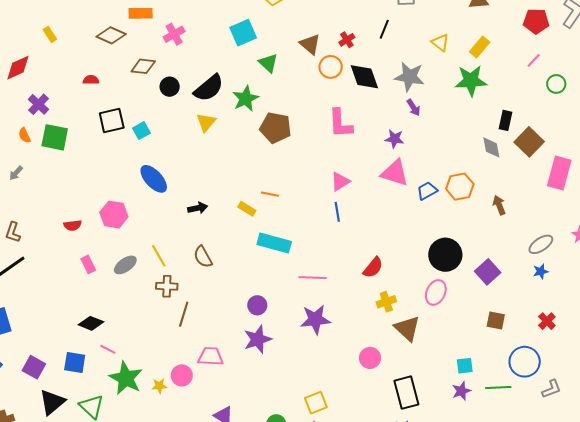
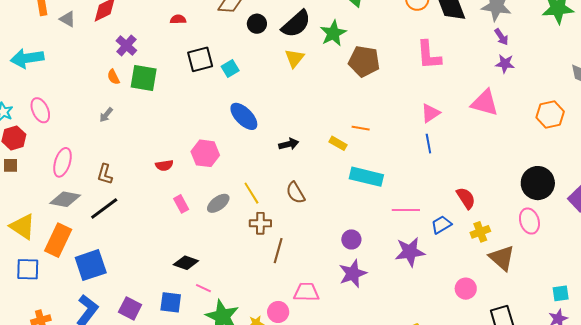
purple star: (395, 139) -> (505, 64), moved
blue trapezoid: (427, 191) -> (441, 225), moved
red semicircle: (373, 268) -> (466, 198), turned -70
pink ellipse: (436, 292) -> (529, 221), turned -40

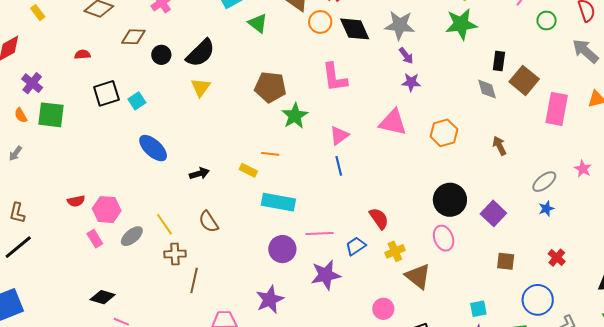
green star: (333, 33) -> (295, 116), moved
orange hexagon: (550, 115) -> (444, 133), moved
pink hexagon: (205, 153) -> (107, 210), moved
purple circle: (351, 239) -> (282, 249), moved, size x1.4

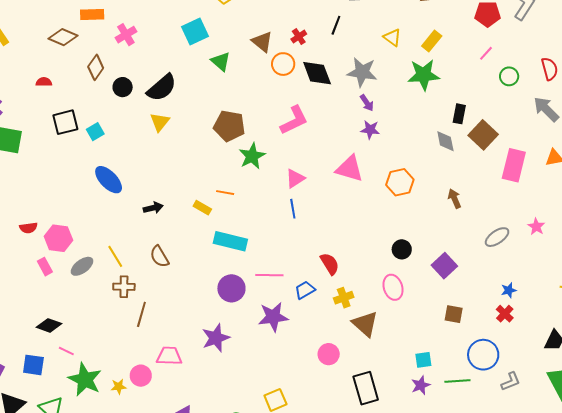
brown diamond: (133, 37) -> (96, 67), turned -60
pink L-shape: (335, 77) -> (294, 120), turned -112
black circle: (450, 200) -> (402, 249), size x0.6
blue star: (546, 209) -> (509, 290), moved

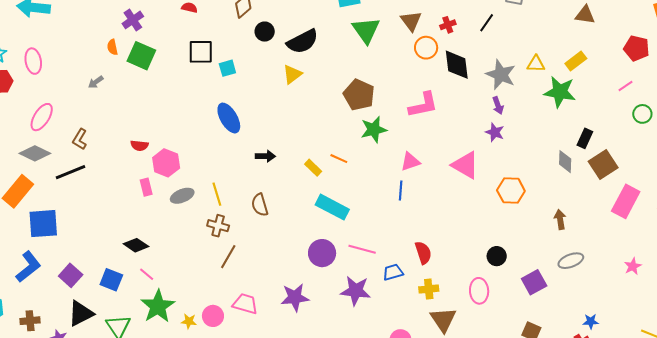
yellow triangle: (392, 37) -> (536, 64), moved, turned -48
green triangle: (221, 61) -> (366, 30), size x1.4
gray ellipse: (497, 237) -> (571, 261), moved

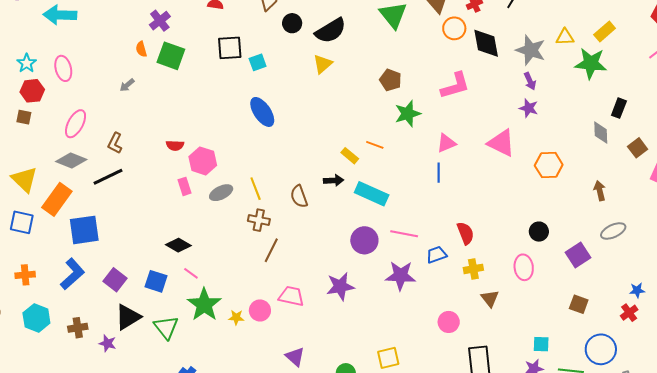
brown pentagon: (359, 95) -> (391, 80), size x0.7
black arrow: (265, 156) -> (334, 180), moved
brown square: (603, 164) -> (638, 148), moved, size x0.7
brown triangle: (443, 320) -> (490, 298), size x0.7

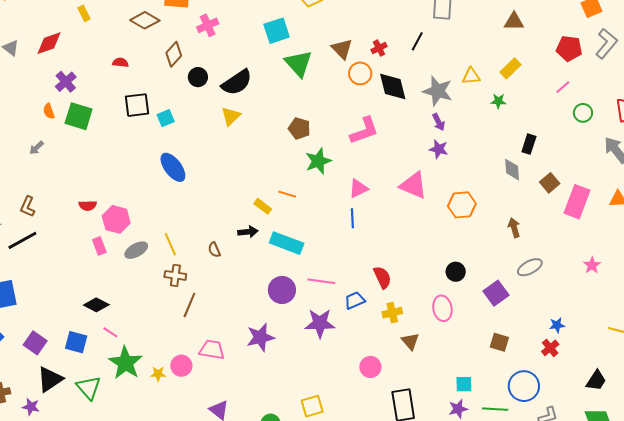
green star: (591, 63) -> (498, 101), size x0.5
brown semicircle: (299, 196) -> (214, 250), size x0.7

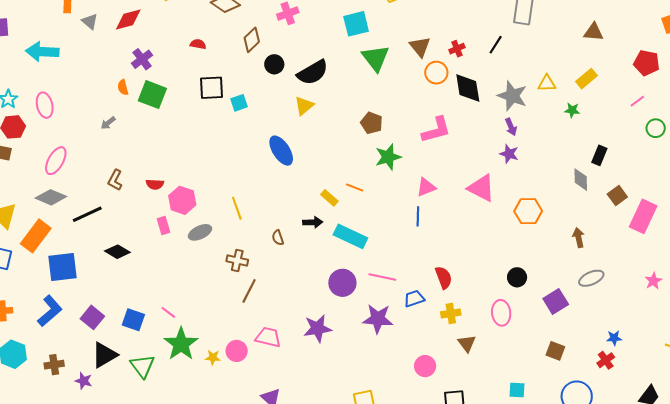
blue ellipse: (173, 167) -> (281, 151), moved
brown L-shape: (28, 207) -> (115, 180), moved
yellow line: (170, 244) -> (237, 208), moved
black diamond: (96, 305) -> (117, 252), moved

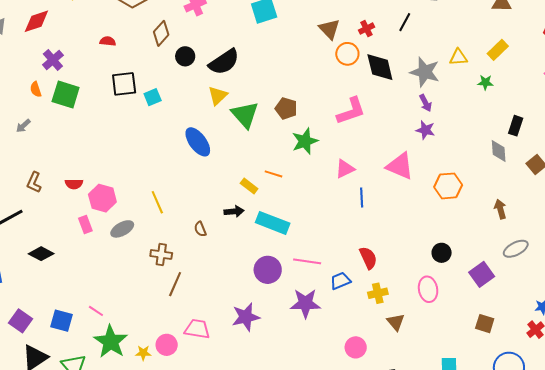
green triangle: (376, 58) -> (245, 115), moved
blue line: (418, 216) -> (362, 198), moved

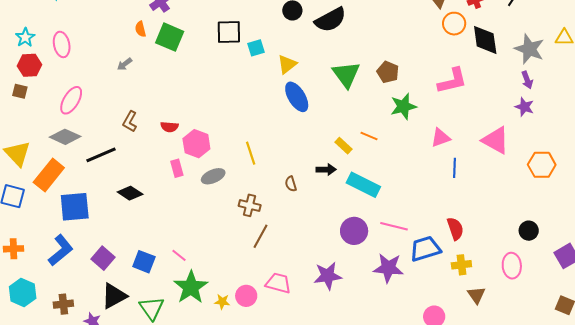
yellow triangle: (218, 96) -> (287, 64), moved
blue trapezoid: (340, 281) -> (425, 249), size x1.5

